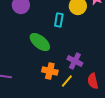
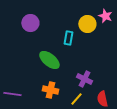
orange cross: (50, 71) -> (50, 90), moved

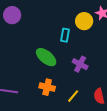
purple circle: (30, 23) -> (12, 15), moved
purple cross: (84, 79) -> (80, 64), moved

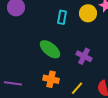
cyan rectangle: (65, 35) -> (62, 17), moved

